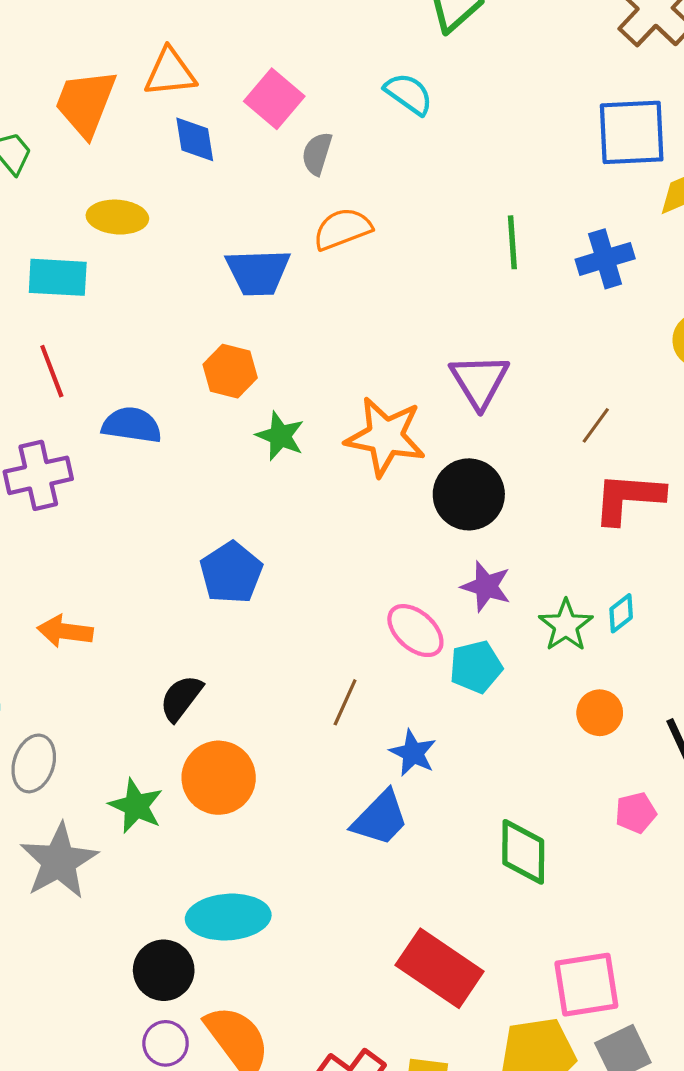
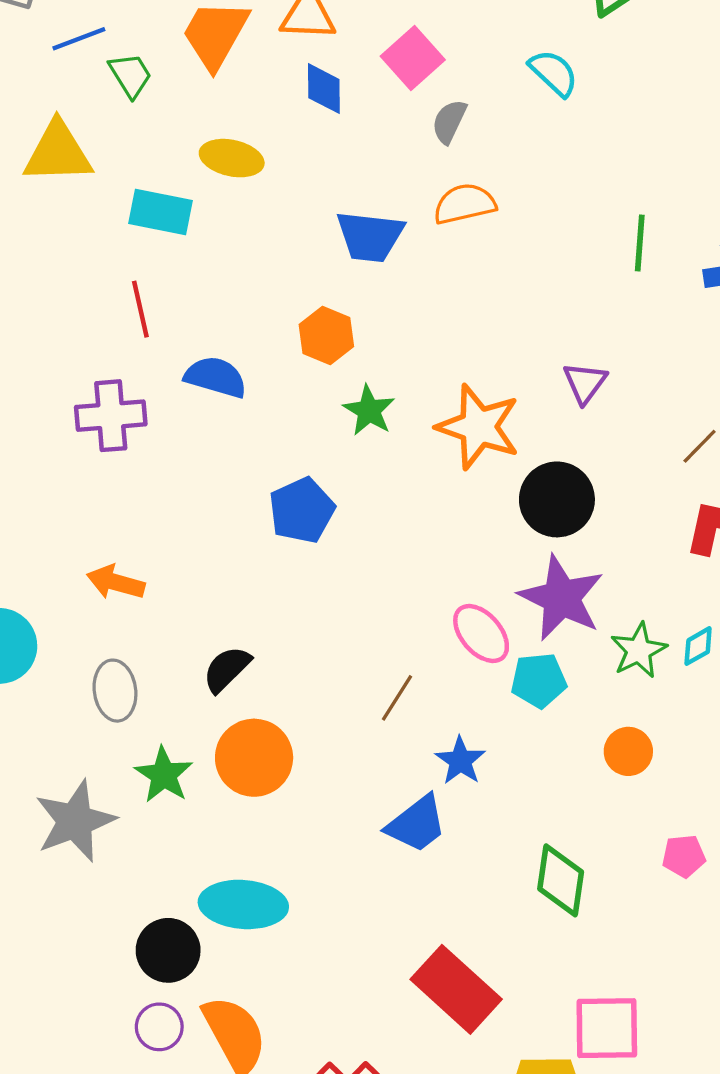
purple triangle: (479, 381) -> (585, 383), size x0.7
blue pentagon: (231, 573) -> (302, 510), moved
purple star: (486, 586) -> (561, 598), size x1.6
orange circle: (600, 713) -> (628, 751), moved
gray ellipse: (34, 763) -> (115, 691), moved, turned -34

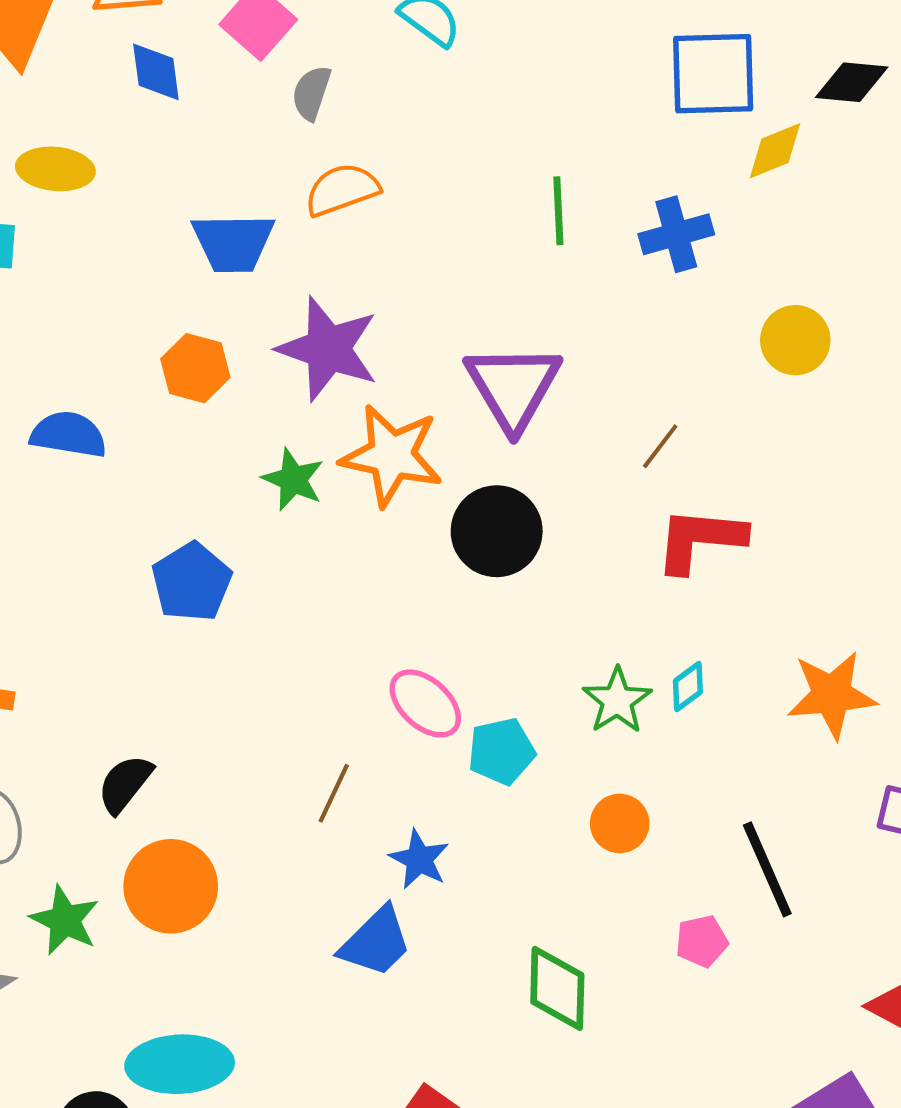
purple triangle: (585, 383) -> (513, 387), size x1.8
green star: (369, 410) -> (293, 479), moved
purple star: (561, 598) -> (328, 349), moved

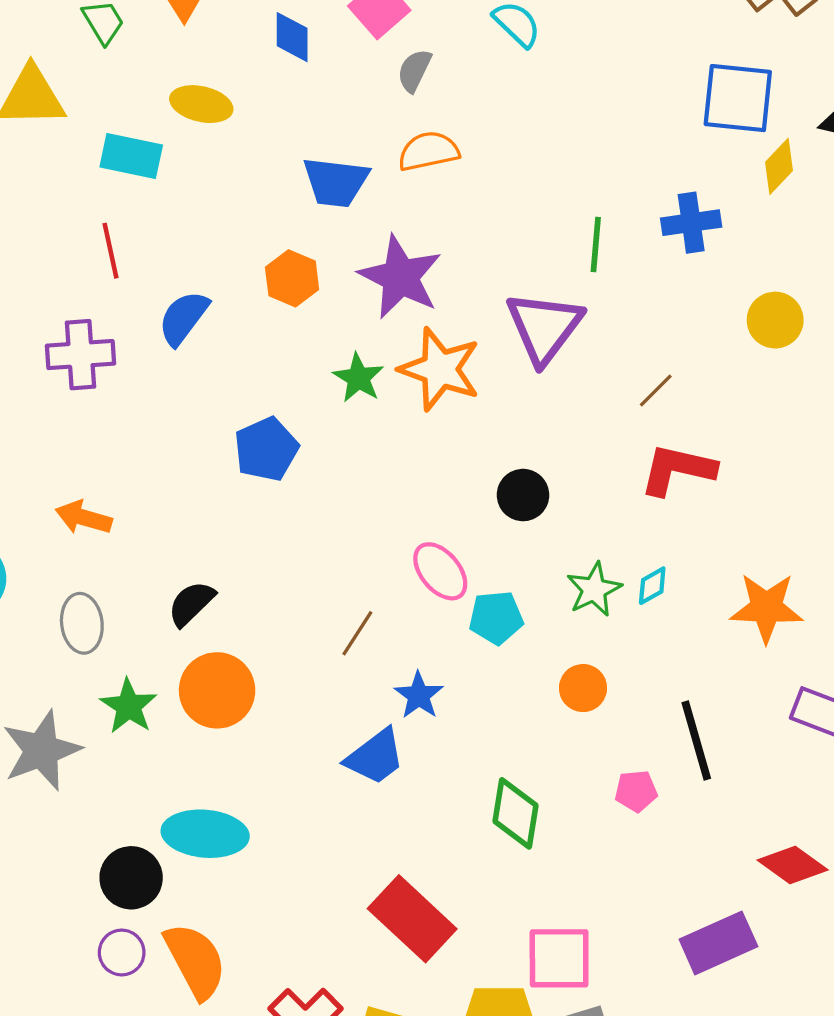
yellow diamond: (775, 151) -> (779, 166), turned -32
green line: (558, 211) -> (596, 244), moved
blue semicircle: (68, 434) -> (183, 318), turned -70
black circle: (497, 531) -> (523, 495), moved, size x0.7

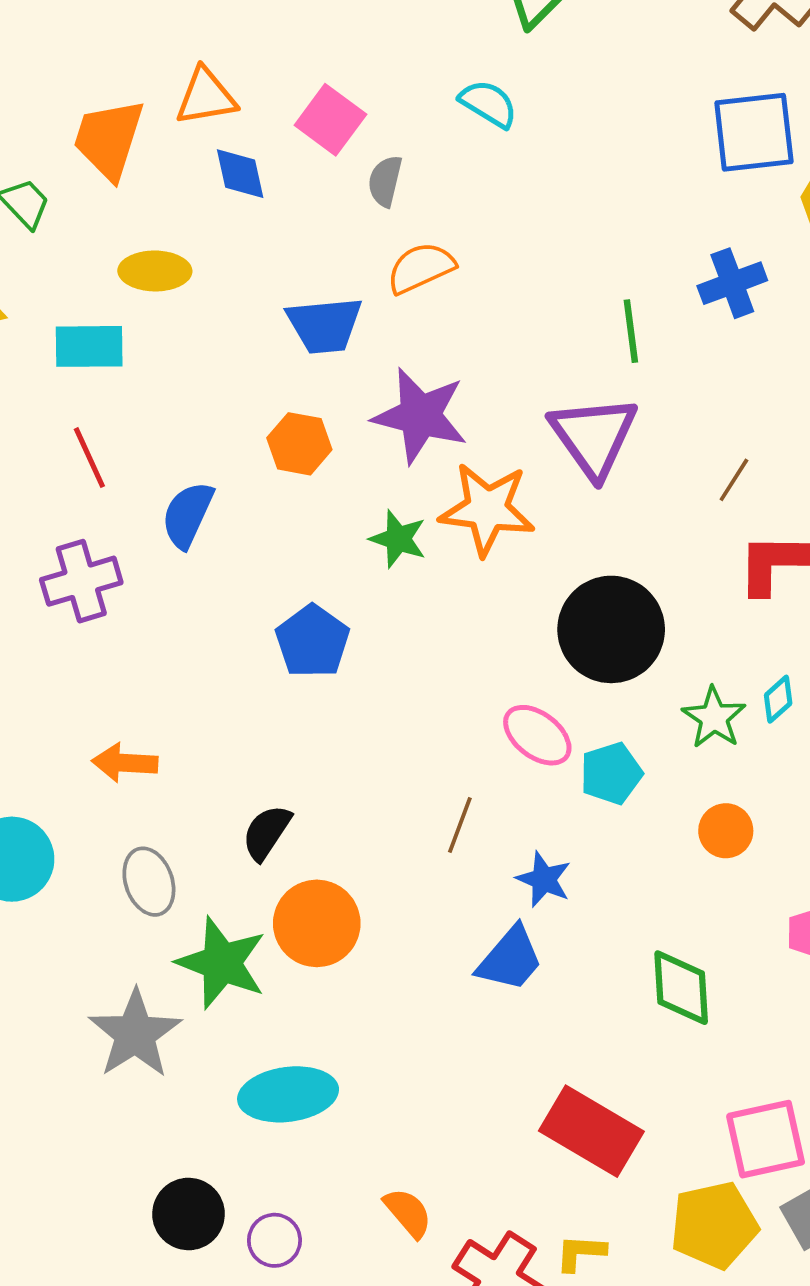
black circle: (523, 495) -> (611, 629), size x1.8
green star: (129, 706) -> (222, 963), size x1.4
cyan ellipse: (205, 834) -> (288, 1094), moved
black circle: (131, 878) -> (189, 1214), moved
orange semicircle: (195, 961) -> (408, 1213), moved, size x0.6

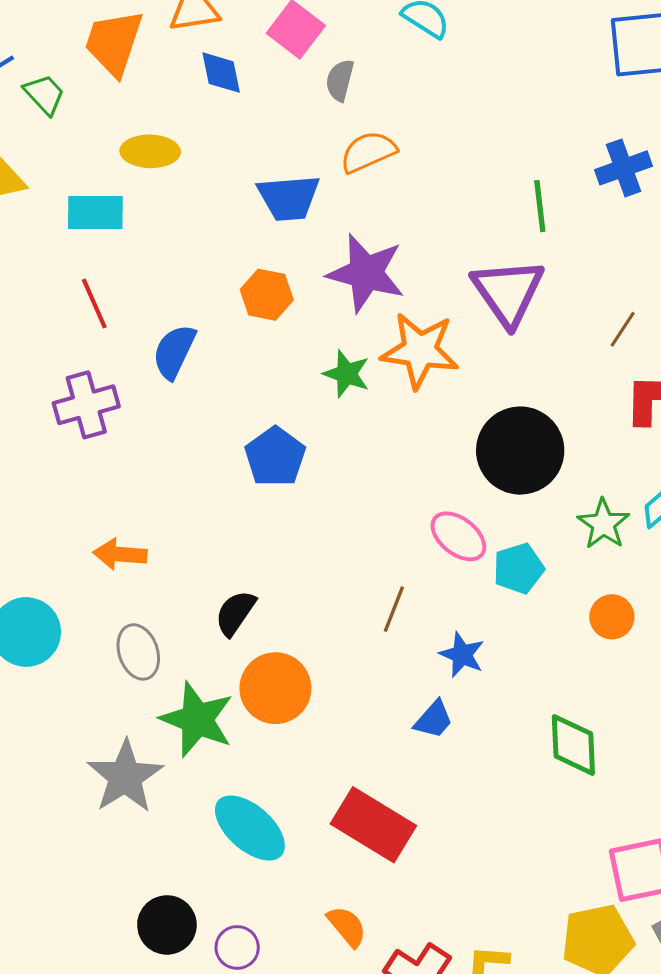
blue trapezoid: (510, 959) -> (434, 719), size x0.7
cyan ellipse: (288, 1094) -> (250, 828), turned 48
red rectangle: (591, 1131) -> (373, 825), moved

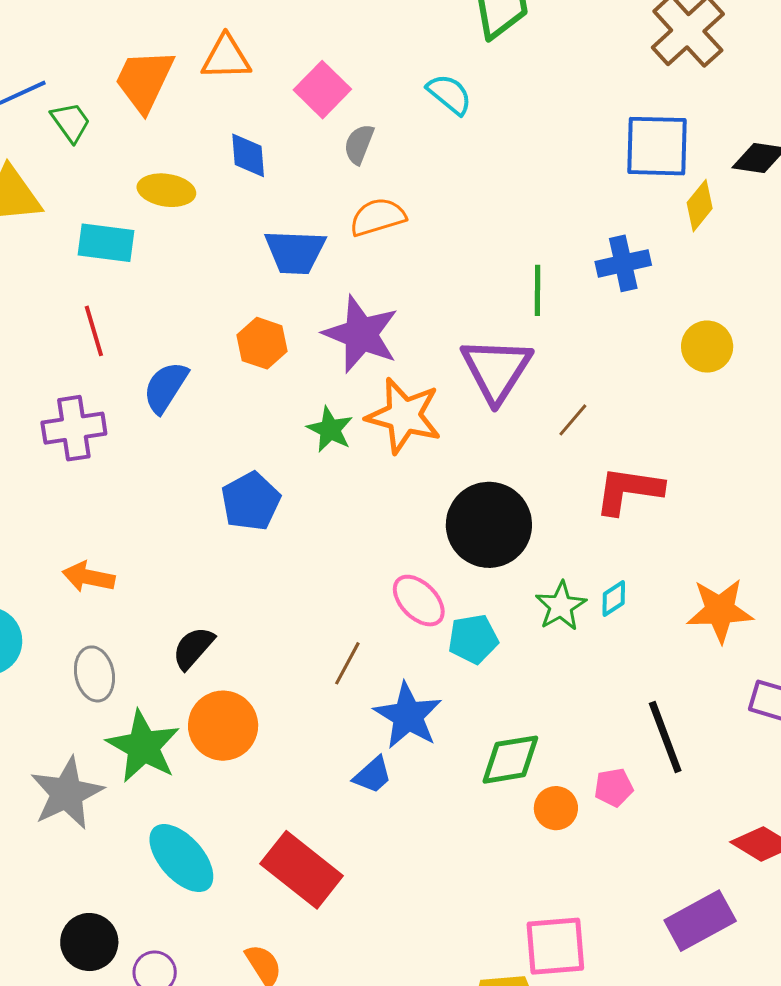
blue diamond: (221, 73) -> (248, 155), moved
brown line: (623, 329) -> (573, 420), moved
orange circle: (612, 617) -> (556, 808), moved
blue star: (462, 655) -> (408, 716), size x1.5
green diamond: (573, 745) -> (510, 760), moved, turned 76

